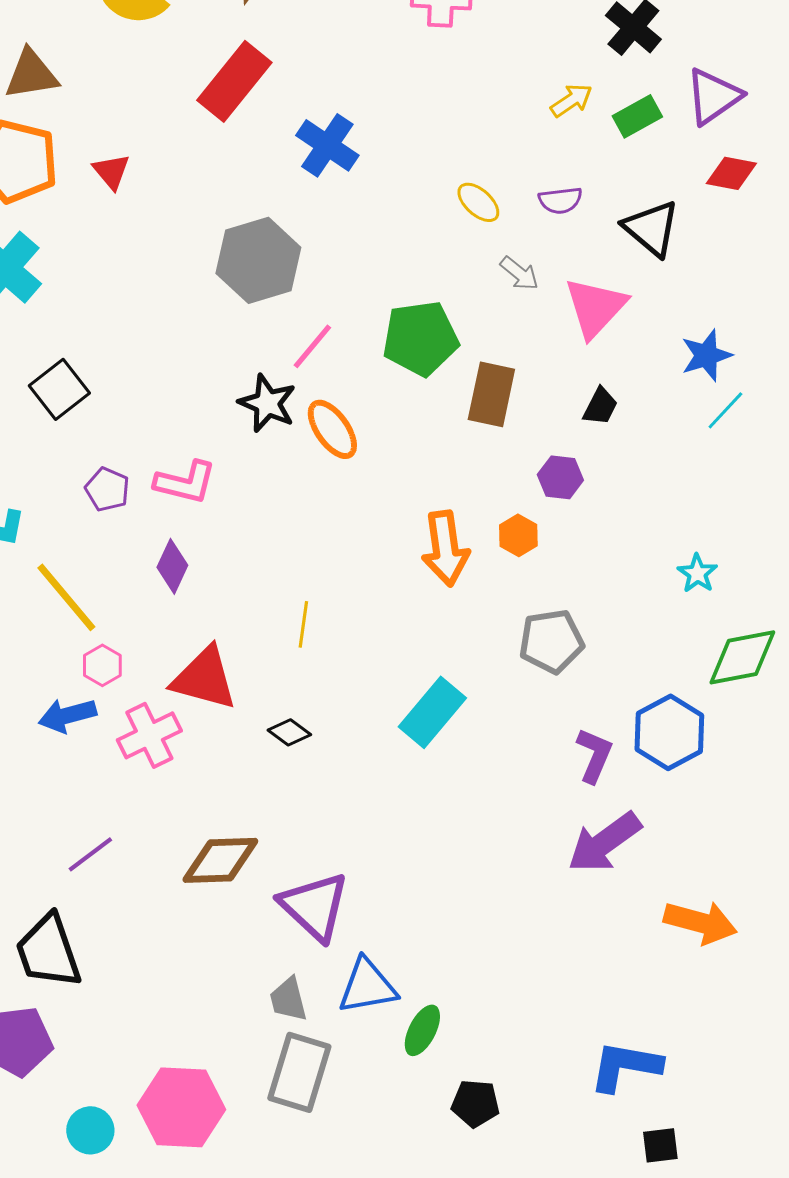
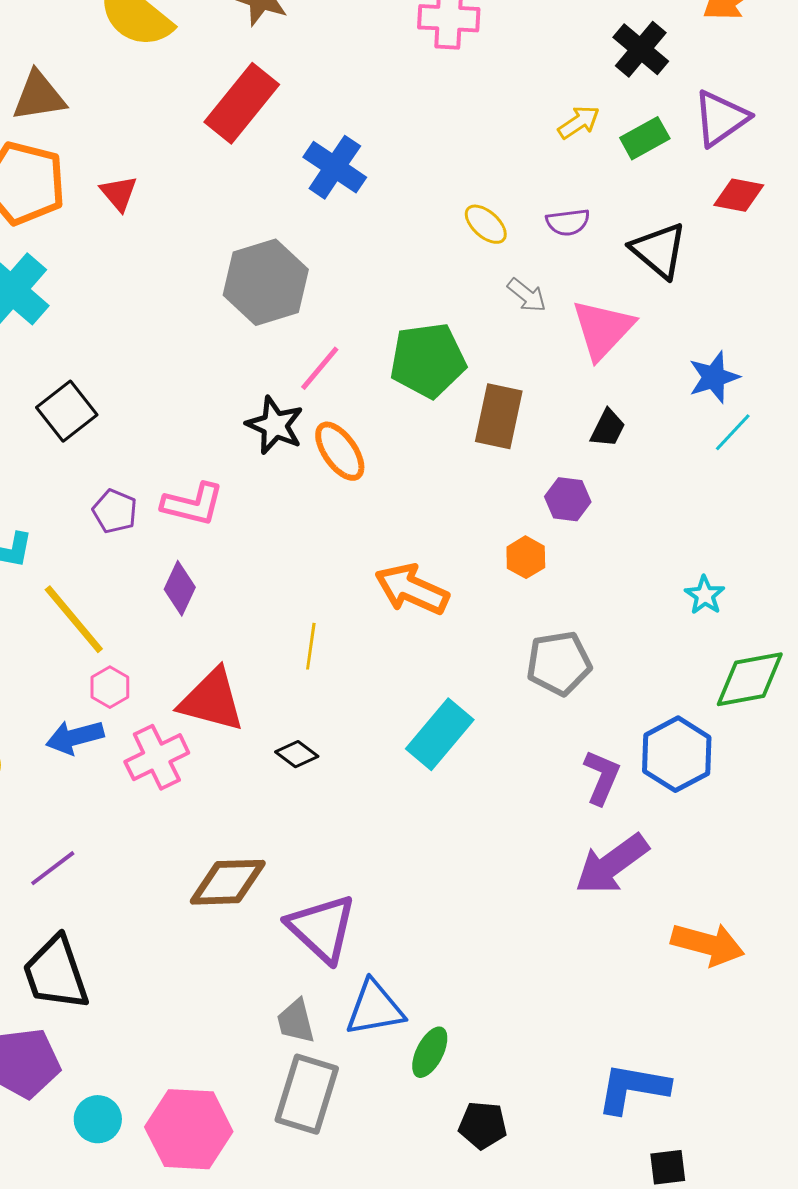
orange arrow: (445, 548) -> (412, 589), moved, turned 122
purple line: (90, 854) -> (53, 868), moved
cyan circle: (90, 1130) -> (98, 1119), moved

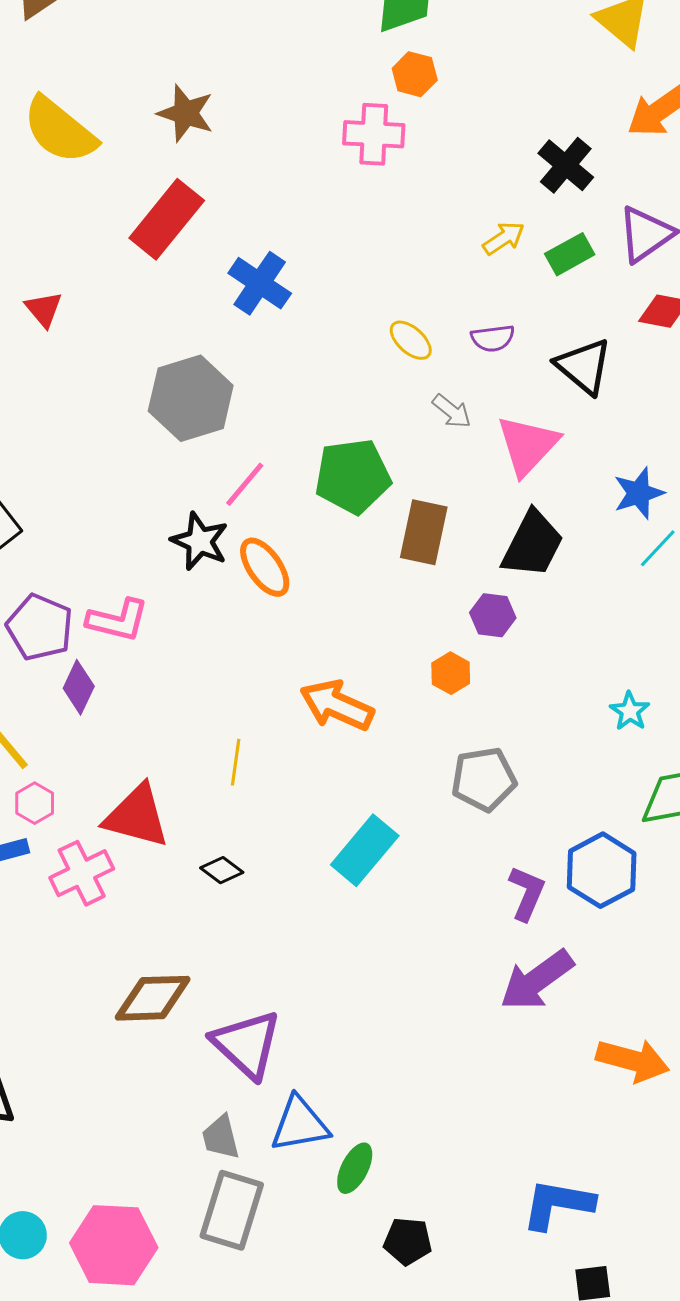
black trapezoid: (608, 428) -> (533, 544), size x1.8
purple pentagon: (115, 511) -> (40, 627), size x1.5
purple diamond: (180, 588) -> (79, 687), moved

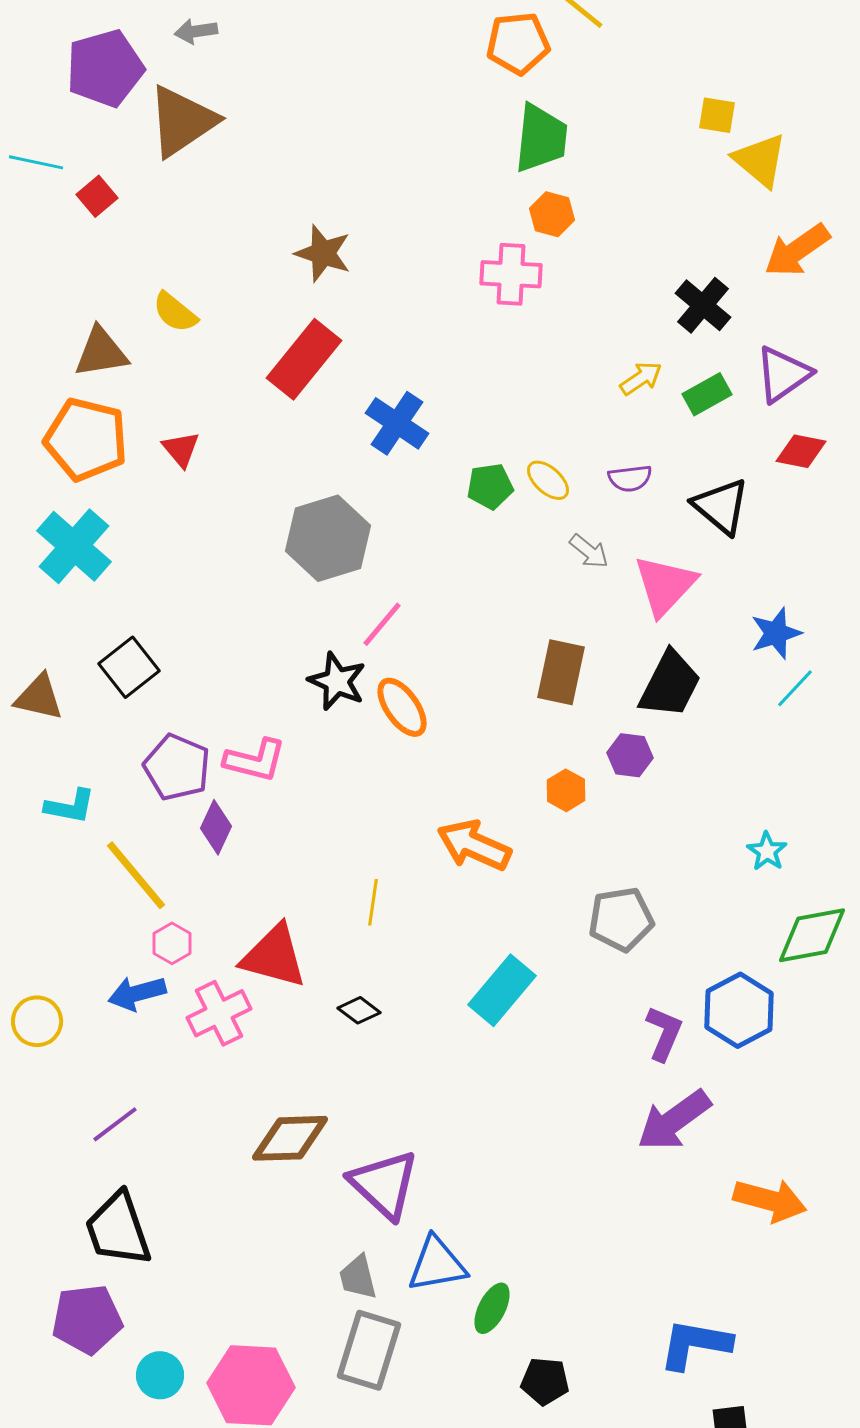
yellow semicircle: (60, 130) -> (175, 312), moved, size x0.6
green pentagon: (353, 476) -> (490, 486), moved, size x0.6
orange hexagon: (451, 673) -> (566, 790), moved

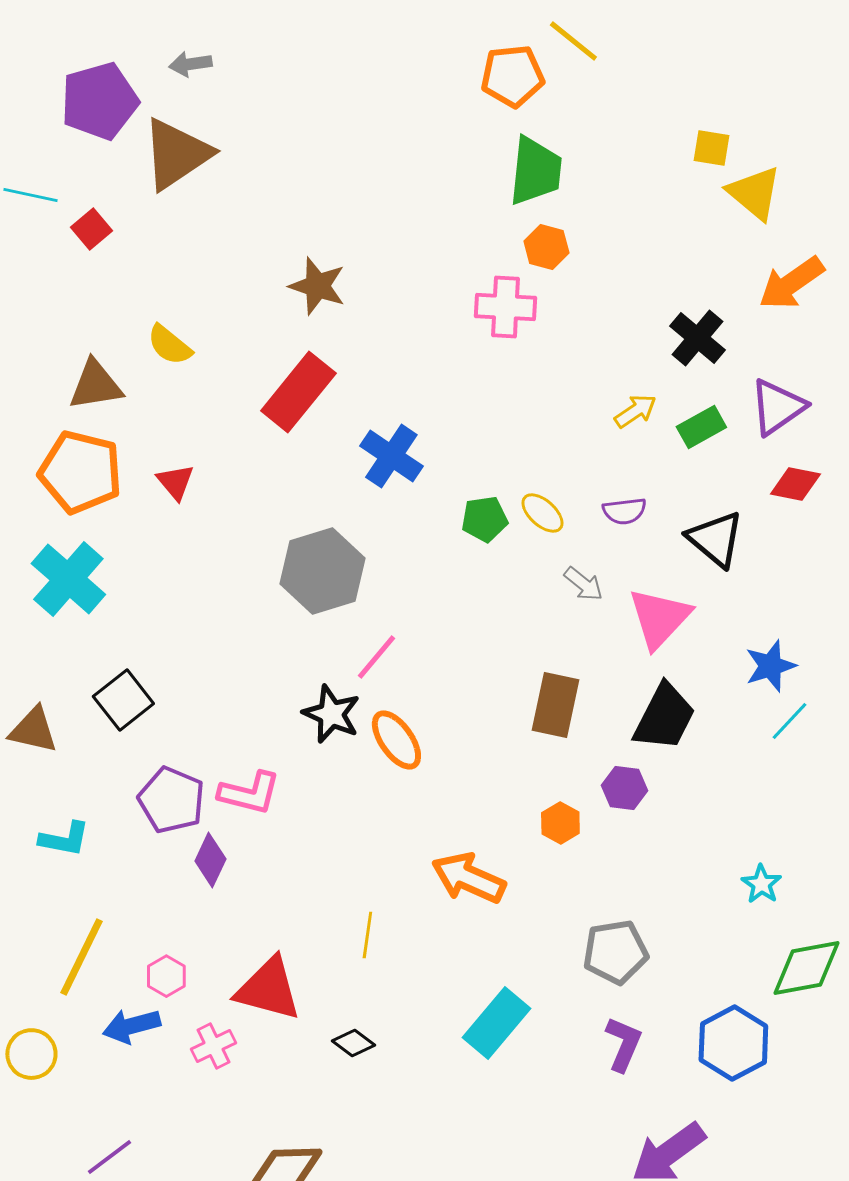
yellow line: (136, 875) -> (81, 957), moved, turned 66
pink cross: (219, 1013) -> (213, 1046), size x0.7
purple L-shape: (664, 1033) -> (623, 1044), moved

